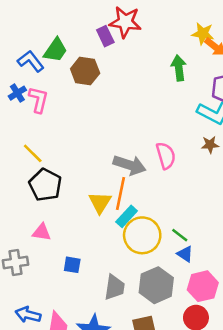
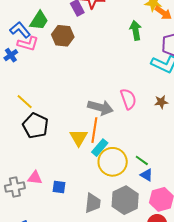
pink L-shape: (39, 100) -> (28, 44), moved, turned 95
brown star: (210, 145) -> (161, 102), moved
pink triangle: (42, 232) -> (35, 178), moved

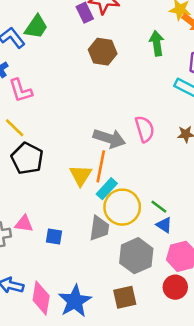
brown hexagon: (63, 36) -> (103, 52), moved
pink L-shape: (28, 44) -> (21, 91), moved, turned 55
gray trapezoid: (93, 203) -> (99, 228), moved

